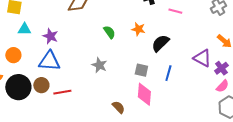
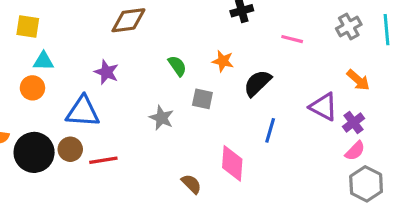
pink line: (175, 11) -> (292, 39), moved
purple star: (50, 36) -> (106, 72), moved
orange circle: (13, 55) -> (32, 88), moved
gray square: (141, 70) -> (202, 99), moved

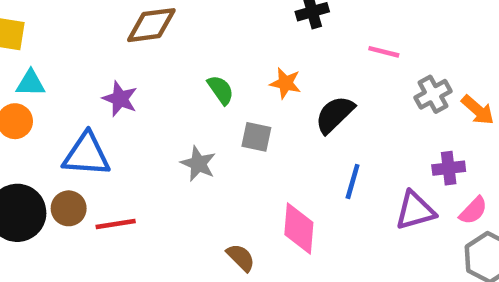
gray cross: (349, 27) -> (433, 94), moved
purple triangle: (324, 107) -> (415, 211), moved, turned -44
purple cross: (353, 122) -> (449, 168), moved, turned 30

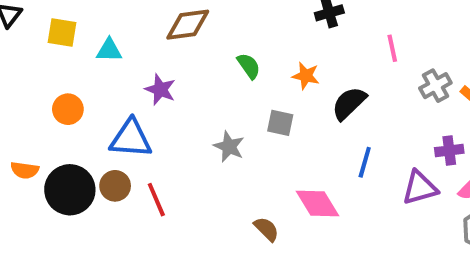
pink line: (384, 52) -> (392, 48), turned 64
cyan triangle: (31, 83) -> (109, 50), moved
green semicircle: (221, 90) -> (249, 66), moved
red line: (116, 224) -> (156, 200), turned 76
pink diamond: (299, 228) -> (318, 204), turned -36

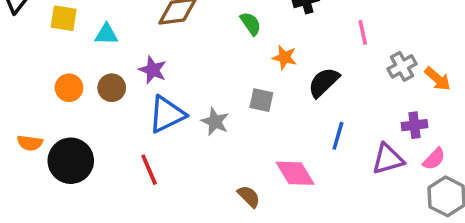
green semicircle: (249, 66) -> (251, 24), moved
blue triangle: (131, 139) -> (167, 114), moved, turned -30
brown circle: (115, 186) -> (112, 88), moved

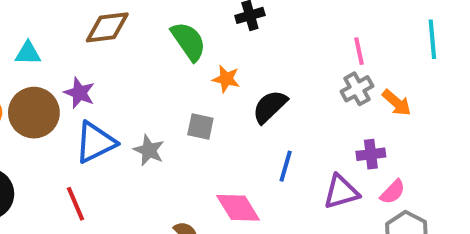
green semicircle: (251, 24) -> (188, 41), size x1.5
pink line: (363, 33) -> (359, 51), moved
brown circle: (112, 88) -> (34, 113), size x1.6

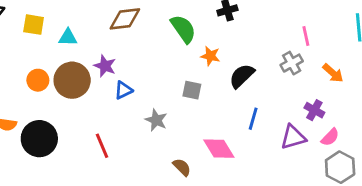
gray cross: (357, 89) -> (292, 63), moved
blue triangle: (95, 142) -> (123, 90), moved, size x0.6
gray star: (149, 150) -> (156, 120), moved
purple cross: (371, 154) -> (314, 110), turned 36

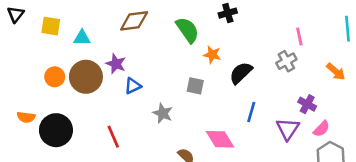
orange arrow: (333, 73) -> (336, 72), moved
purple triangle: (293, 137) -> (288, 129), turned -40

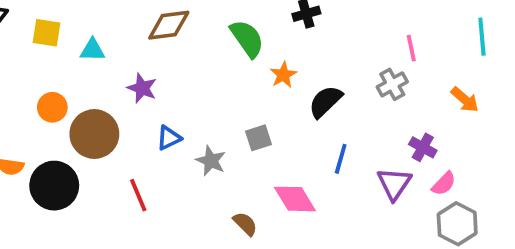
orange star: (212, 55) -> (283, 75), turned 30
brown circle: (86, 77) -> (94, 134), moved
blue triangle: (133, 86) -> (169, 138), moved
gray square: (195, 86) -> (259, 138), moved, turned -30

